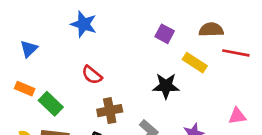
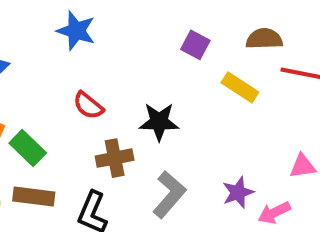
black star: (166, 86) -> (159, 122), moved

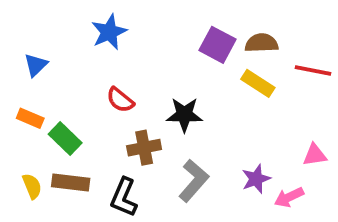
blue star: (76, 31) -> (109, 32), turned 30
brown semicircle: (264, 39) -> (262, 43), moved
purple square: (195, 45) -> (217, 45), size x1.4

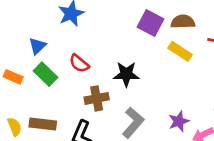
blue triangle: (36, 65) -> (37, 46), moved
green rectangle: (65, 138) -> (45, 74), moved

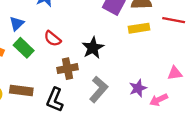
yellow rectangle: (180, 51) -> (139, 28), turned -42
black star: (126, 74) -> (93, 48), turned -30

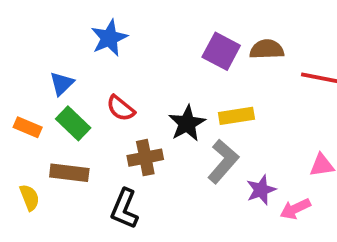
yellow rectangle: (139, 28) -> (236, 116), moved
gray L-shape: (99, 89) -> (223, 161), moved
brown rectangle: (21, 91) -> (69, 173), moved

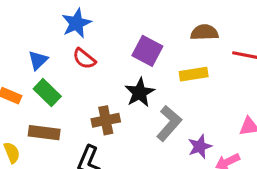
purple square: (221, 51) -> (147, 51), moved
red semicircle: (121, 108) -> (84, 59), moved
yellow rectangle: (236, 116) -> (194, 74), moved

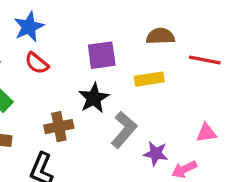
purple square: (147, 51) -> (102, 55), turned -36
purple star: (200, 146) -> (156, 154), turned 30

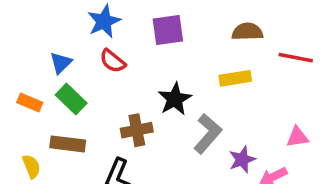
purple square: (102, 55) -> (168, 30), moved
purple star: (156, 154) -> (242, 159), turned -30

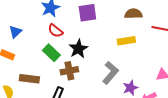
blue triangle: (61, 63) -> (15, 32), moved
green rectangle: (71, 99) -> (51, 53), moved
black star: (175, 99) -> (78, 49), moved

